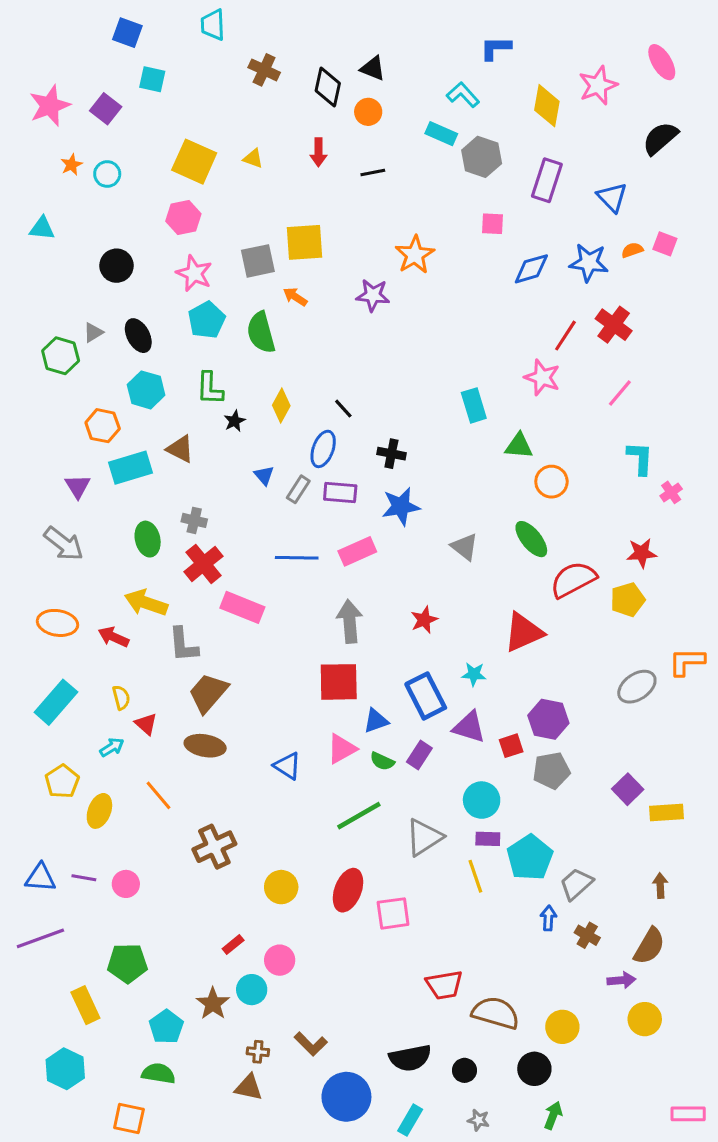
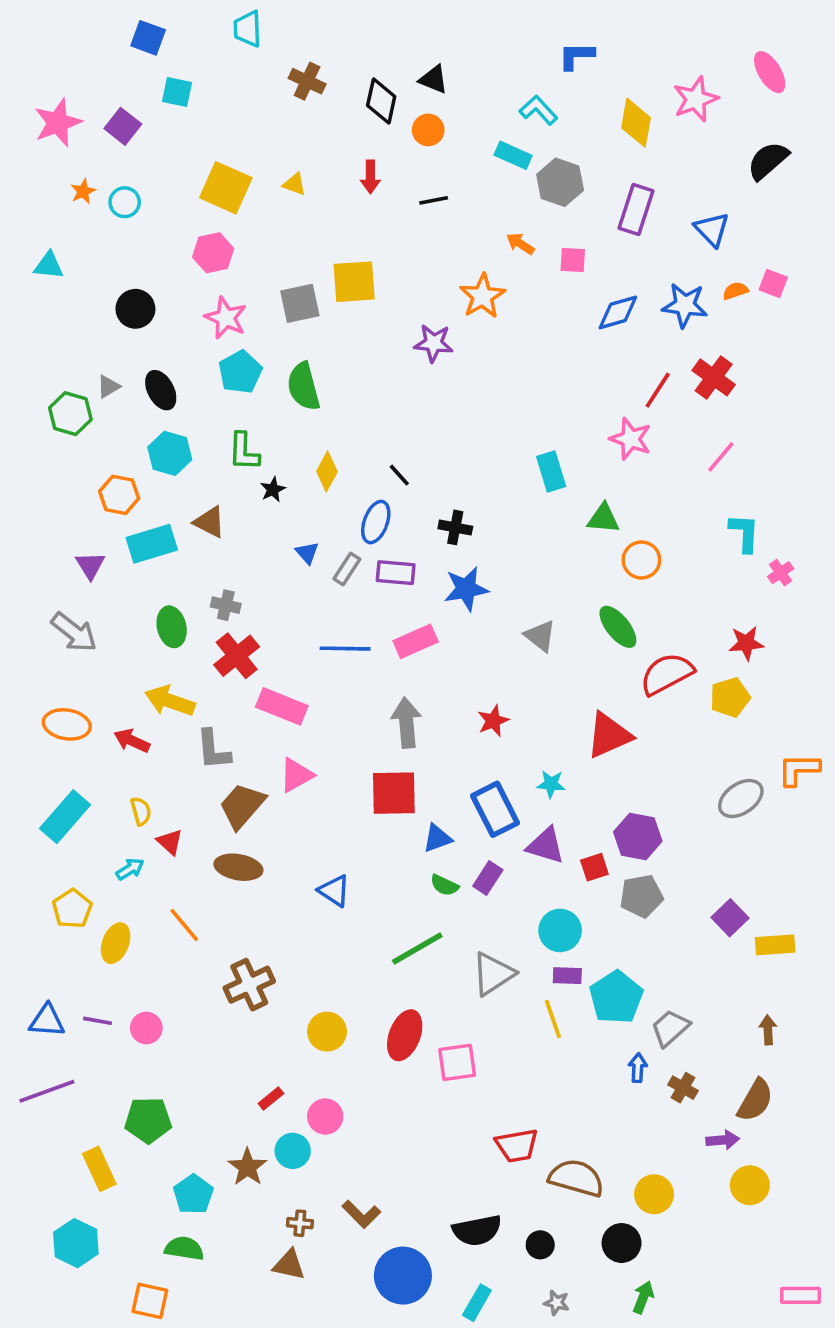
orange arrow: (295, 297) -> (520, 244), moved
pink triangle: (342, 749) -> (296, 775), moved

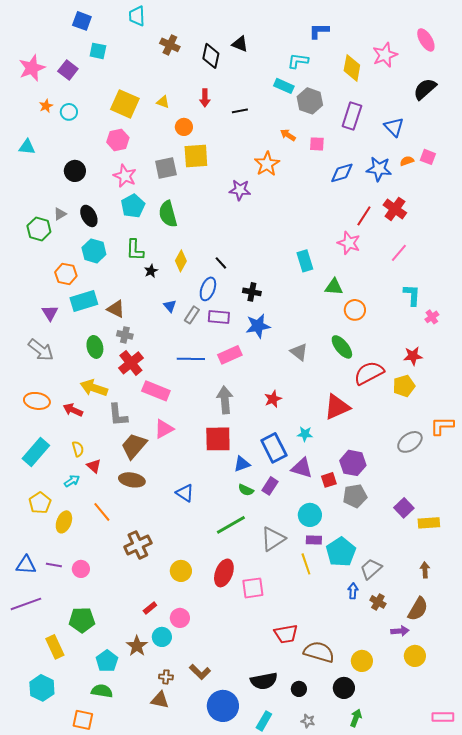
cyan L-shape: (538, 110) -> (298, 61), turned -40
orange circle: (428, 130) -> (184, 127), moved
brown triangle: (210, 522) -> (116, 309), moved

